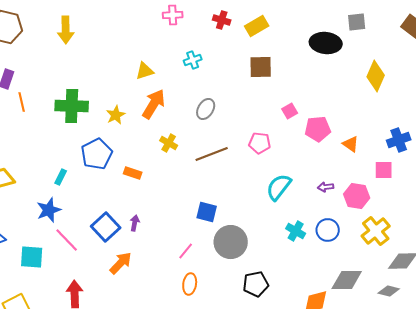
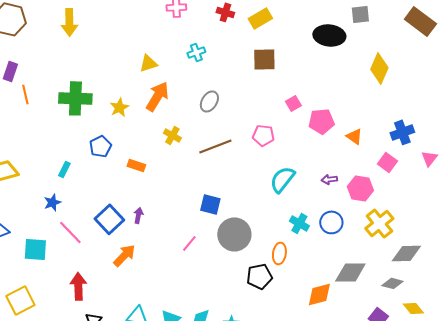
blue pentagon: (97, 154) -> (100, 146), size x0.7
pink square: (384, 170) -> (387, 162), turned 36
blue star: (49, 210) -> (52, 202), size x0.7
orange ellipse: (190, 284) -> (279, 253), moved

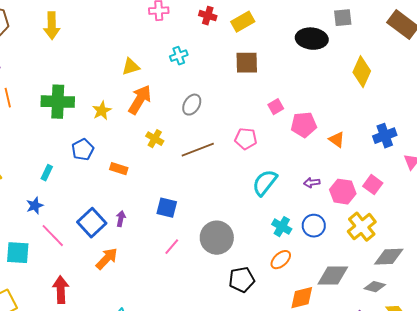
pink square: (387, 162) -> (373, 185), moved
blue square: (210, 204) -> (167, 208), moved
orange ellipse: (279, 253) -> (281, 260), moved, turned 40

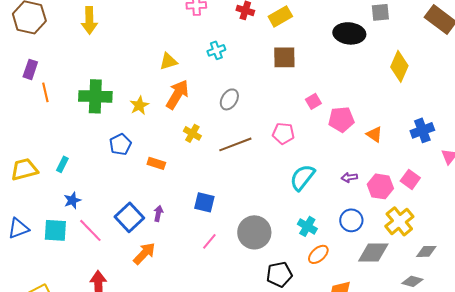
cyan rectangle: (47, 173) -> (62, 164), moved
cyan cross: (282, 227) -> (307, 226), moved
cyan square: (18, 253) -> (55, 230), moved
gray diamond: (389, 257) -> (426, 251), size x0.7
gray diamond: (333, 276) -> (373, 252), moved

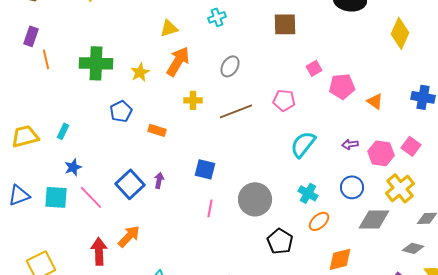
blue cross: (422, 130) -> (423, 97), turned 30
yellow cross: (192, 133) -> (193, 100), turned -30
pink line: (209, 241) -> (210, 208), turned -30
orange arrow: (144, 253) -> (129, 236), moved
black pentagon: (279, 274) -> (280, 241), turned -30

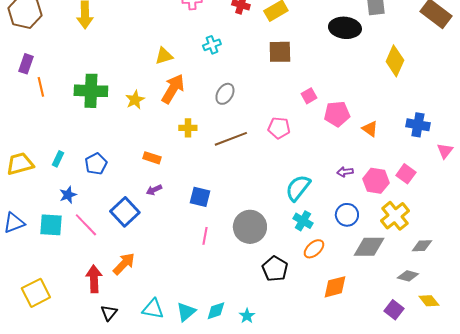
blue pentagon: (121, 111) -> (96, 164), moved
cyan semicircle: (303, 144) -> (298, 188), moved
purple arrow: (159, 180) -> (154, 190), moved, turned -126

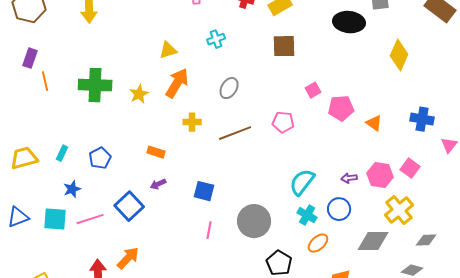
purple arrow: (345, 172) -> (349, 178), moved
blue circle: (347, 215) -> (339, 209), moved
pink line: (86, 225) -> (90, 219), turned -64

